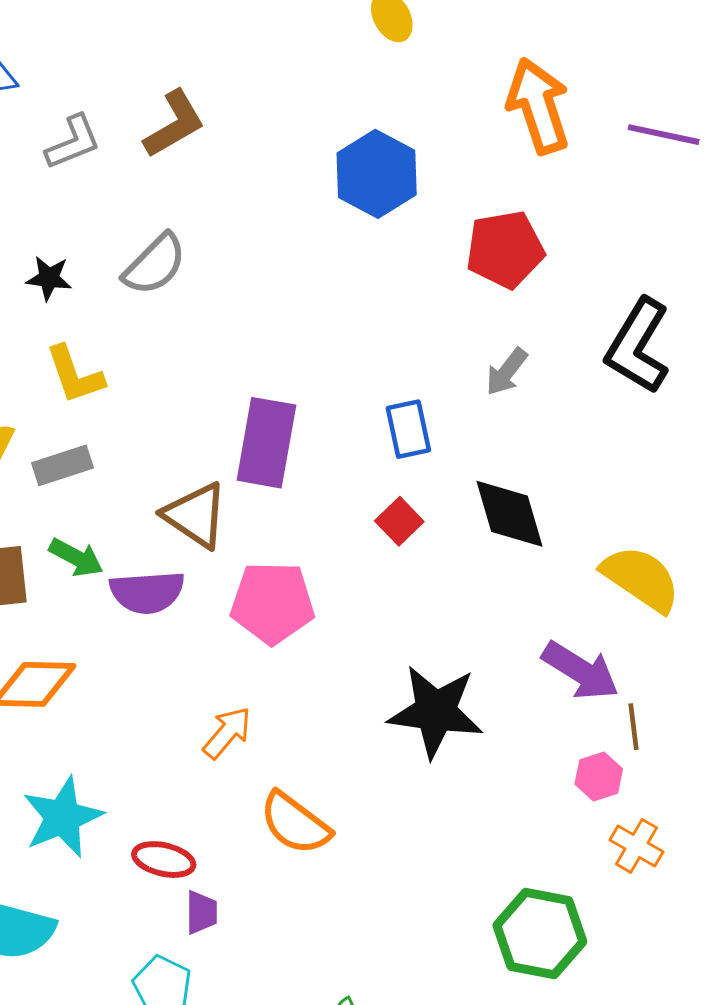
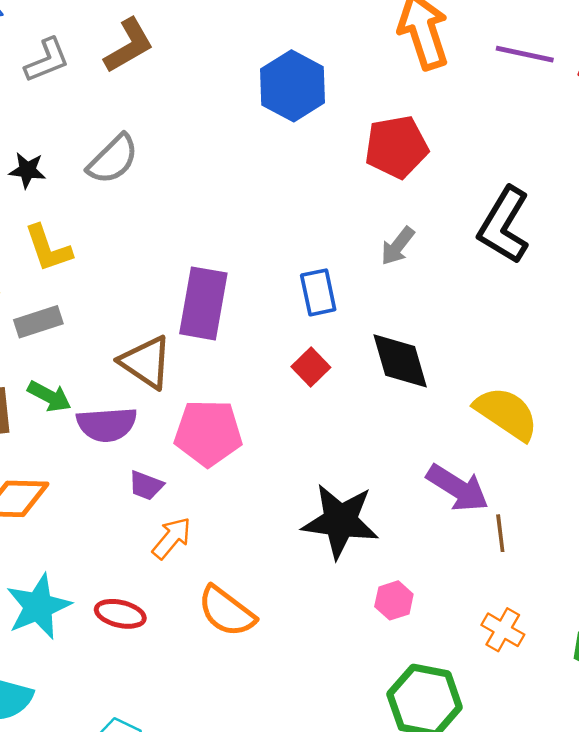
pink hexagon: (599, 776) -> (394, 600), moved
red ellipse: (164, 860) -> (120, 614), moved
purple trapezoid: (201, 912) -> (146, 486), moved, turned 111

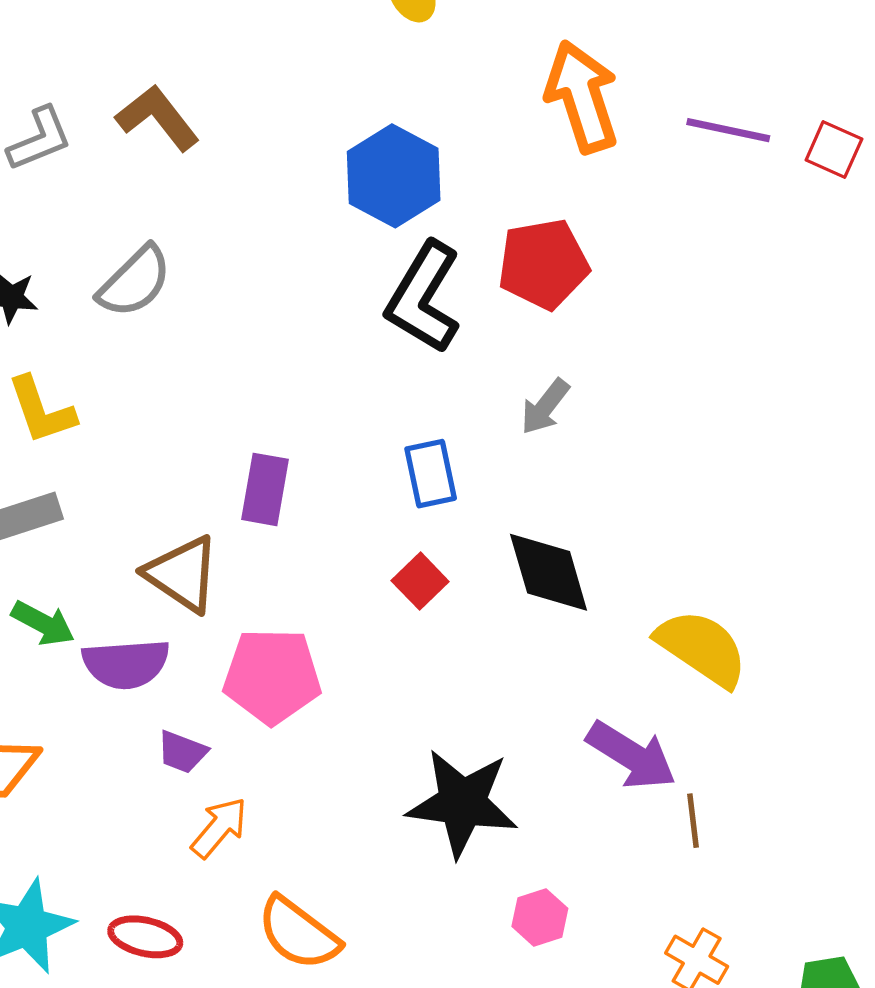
brown L-shape: (129, 46) -> (158, 118), turned -98
black L-shape: (504, 225) -> (424, 297), moved
purple rectangle: (203, 303) -> (265, 489), size x0.7

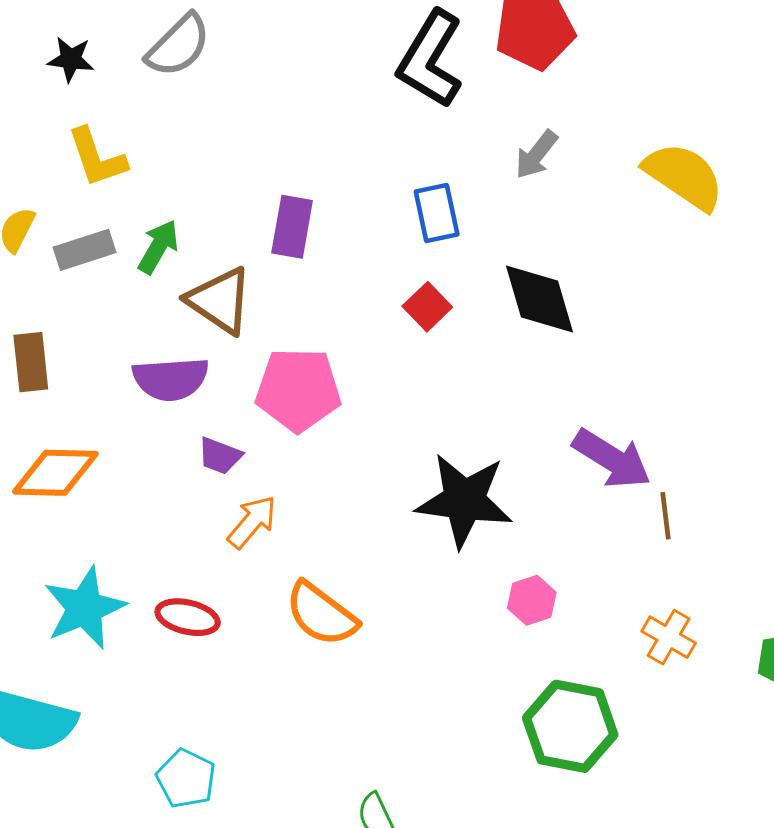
green arrow: (43, 623) -> (158, 247), moved, turned -88
yellow semicircle: (702, 648) -> (684, 176), moved

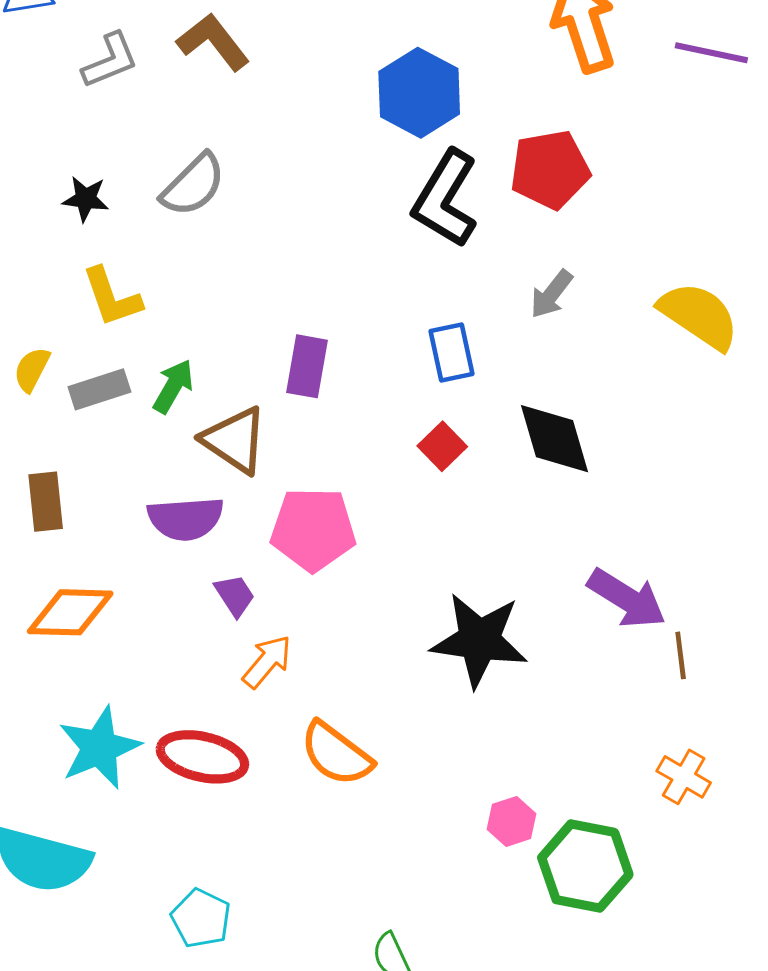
purple trapezoid: (220, 456) -> (235, 595), turned -144
pink hexagon: (532, 600) -> (511, 821), moved
red ellipse: (188, 617) -> (202, 757), size x1.4

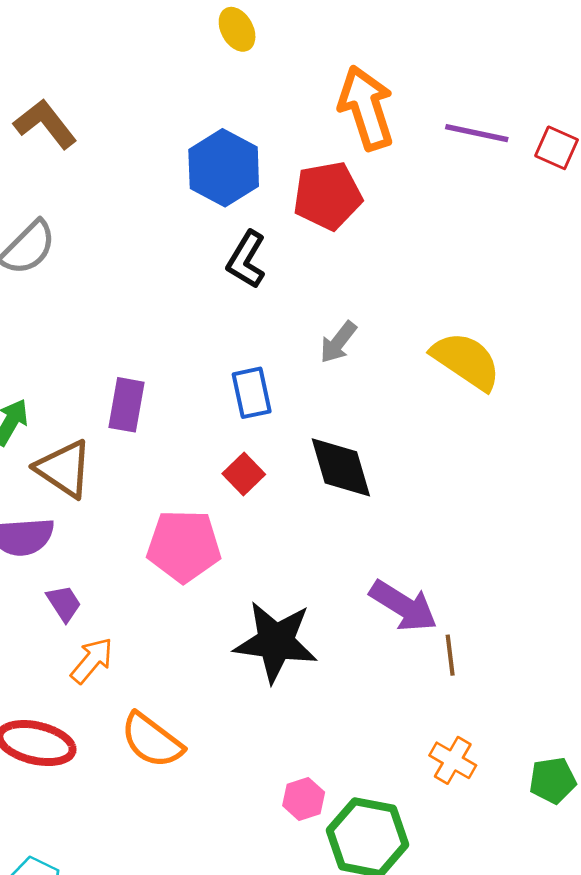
red pentagon: (550, 170) -> (328, 196), moved
black L-shape: (445, 199) -> (246, 260), size x0.7
pink pentagon: (313, 529) -> (184, 546), moved

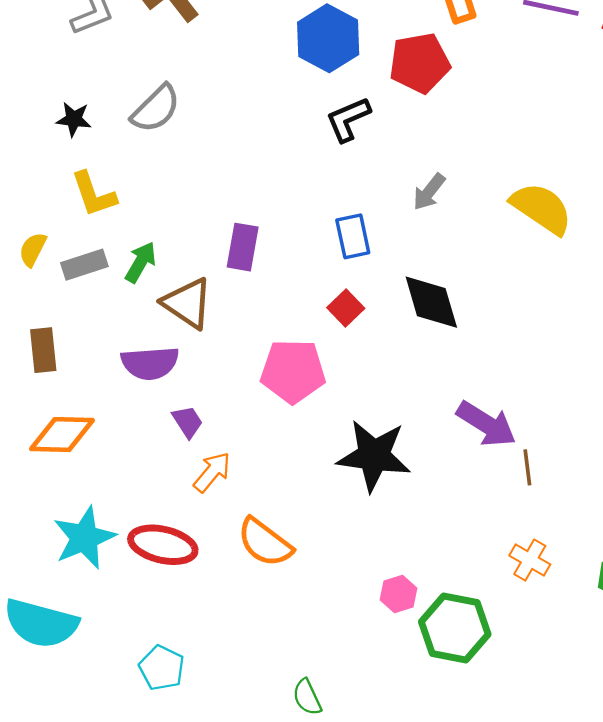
black L-shape: (246, 260) -> (348, 119), turned 36

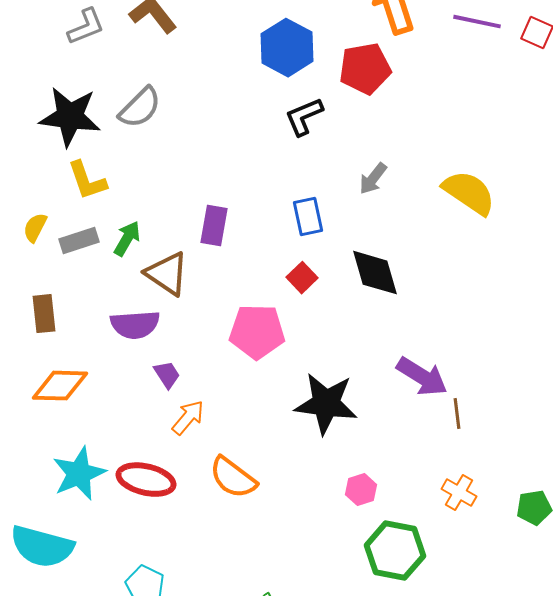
black star: (74, 119) -> (70, 117), size x2.0
pink hexagon: (398, 594) -> (361, 490), moved

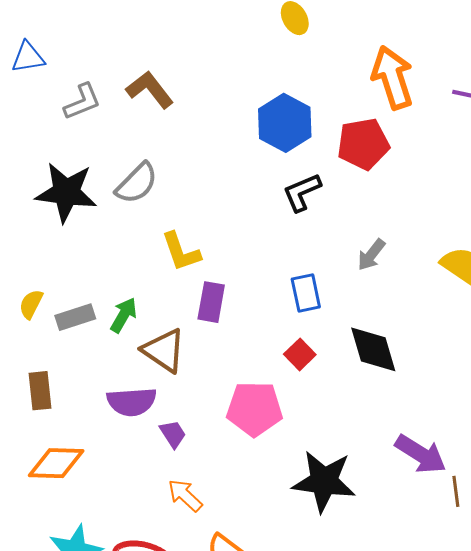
yellow L-shape: (87, 181) -> (181, 252), moved
purple trapezoid: (167, 375) -> (173, 434), moved
orange arrow: (188, 418) -> (185, 495), turned -87

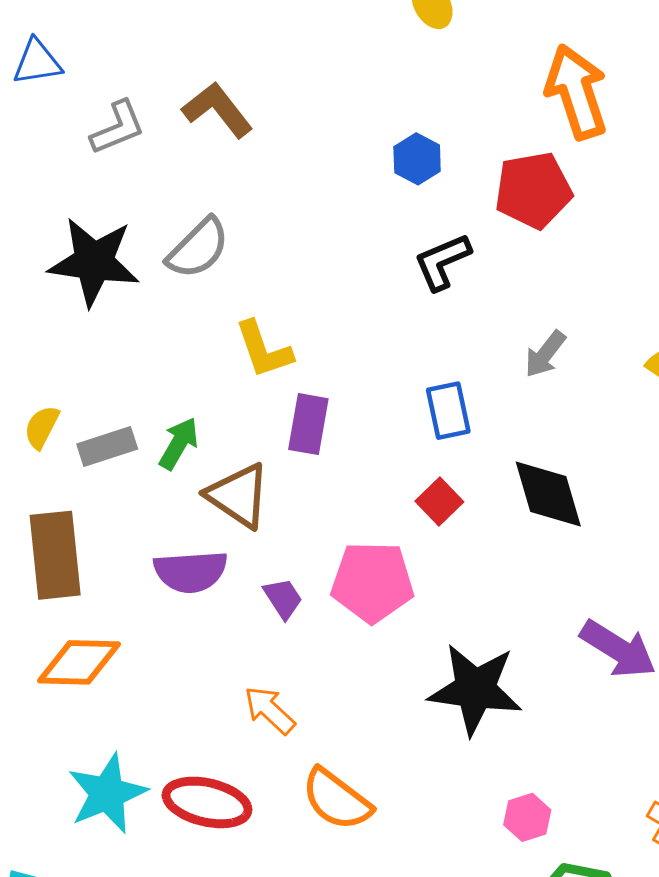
blue hexagon: (285, 123) -> (417, 159), size x0.6
brown rectangle: (40, 391) -> (55, 555), size x1.5
purple trapezoid: (173, 434) -> (283, 598), moved

